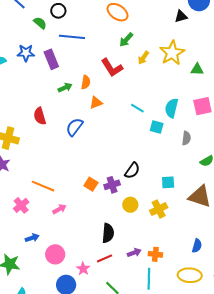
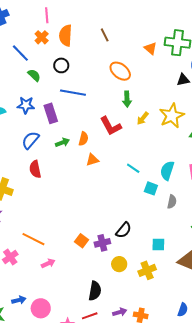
green semicircle: (40, 23) -> (34, 75), moved
green arrow: (126, 40) -> (127, 99), turned -49
blue semicircle: (74, 127) -> (30, 140), moved
gray semicircle: (186, 138) -> (172, 202), moved
blue arrow: (32, 238) -> (19, 300), moved

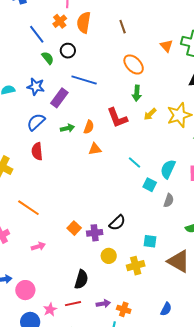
black circle: (61, 65) -> (68, 51), moved
purple rectangle: (51, 113) -> (59, 98), turned 48
orange line: (33, 239) -> (28, 208), moved

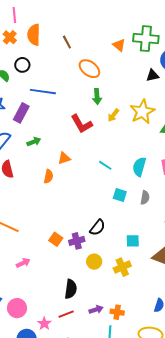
brown line: (123, 27) -> (67, 42), moved
orange semicircle: (89, 127) -> (48, 176), moved
cyan square: (150, 185) -> (120, 195), moved

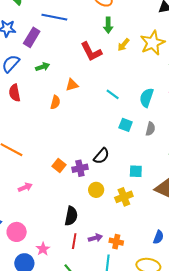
red line: (66, 314) -> (74, 241), moved, turned -63

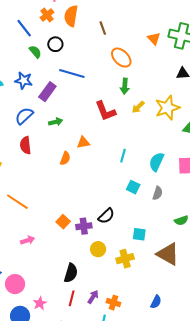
cyan line: (113, 94) -> (123, 156), turned 64
purple arrow: (95, 238) -> (93, 297), turned -48

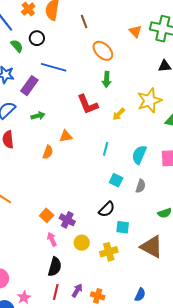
yellow arrow: (138, 107) -> (119, 114), moved
black semicircle: (106, 216) -> (107, 209), moved
purple cross: (84, 226) -> (67, 220), turned 35
pink arrow: (28, 240) -> (52, 239), moved, turned -96

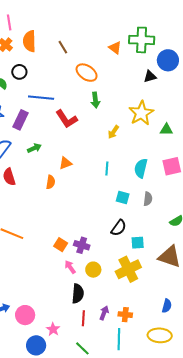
red L-shape: (88, 104) -> (67, 119), moved
yellow circle: (82, 243) -> (93, 270), moved
yellow cross: (109, 252) -> (128, 269), size x1.4

